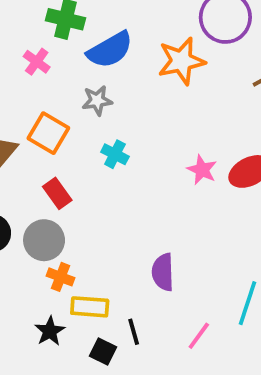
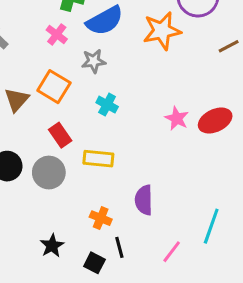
pink cross: (37, 62) -> (57, 34), moved
orange cross: (60, 277) -> (101, 218), moved
yellow rectangle: (90, 307) -> (98, 159), moved

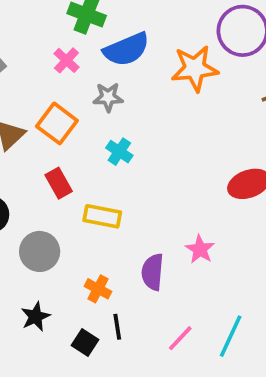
pink star: (177, 118) -> (200, 249), moved
gray circle: (49, 173) -> (40, 251), moved
cyan line: (211, 226) -> (231, 336), moved

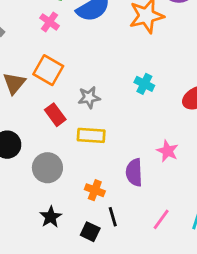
gray star: (108, 97) -> (89, 97), moved
cyan cross: (119, 152) -> (144, 84), moved

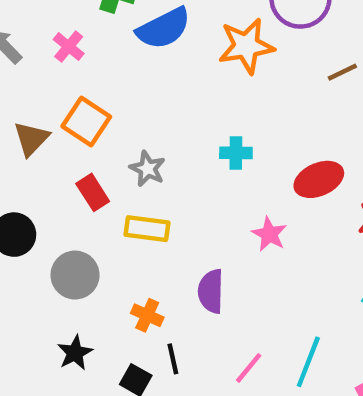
pink cross: (49, 22) -> (69, 47), moved
cyan cross: (144, 84) -> (236, 153), turned -30
gray star: (89, 97) -> (148, 169), turned 30
pink star: (167, 151) -> (269, 234), moved

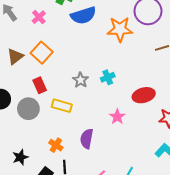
cyan cross: (236, 153) -> (108, 77), turned -32
gray star: (148, 169) -> (81, 80), moved
gray circle: (75, 275) -> (28, 109), moved

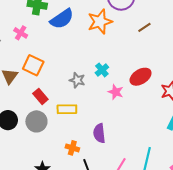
pink star: (117, 117) -> (116, 92), moved

